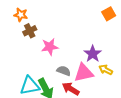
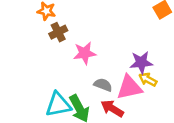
purple star: (93, 54) -> (141, 62), turned 30
yellow arrow: (106, 70) -> (148, 80), moved

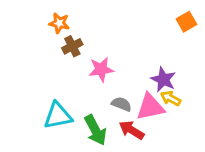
purple star: (141, 62) -> (163, 79), turned 30
cyan triangle: (58, 105) -> (58, 116), moved

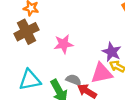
brown cross: (72, 46) -> (26, 32), moved, size x1.5
gray semicircle: (121, 104) -> (74, 80), moved

